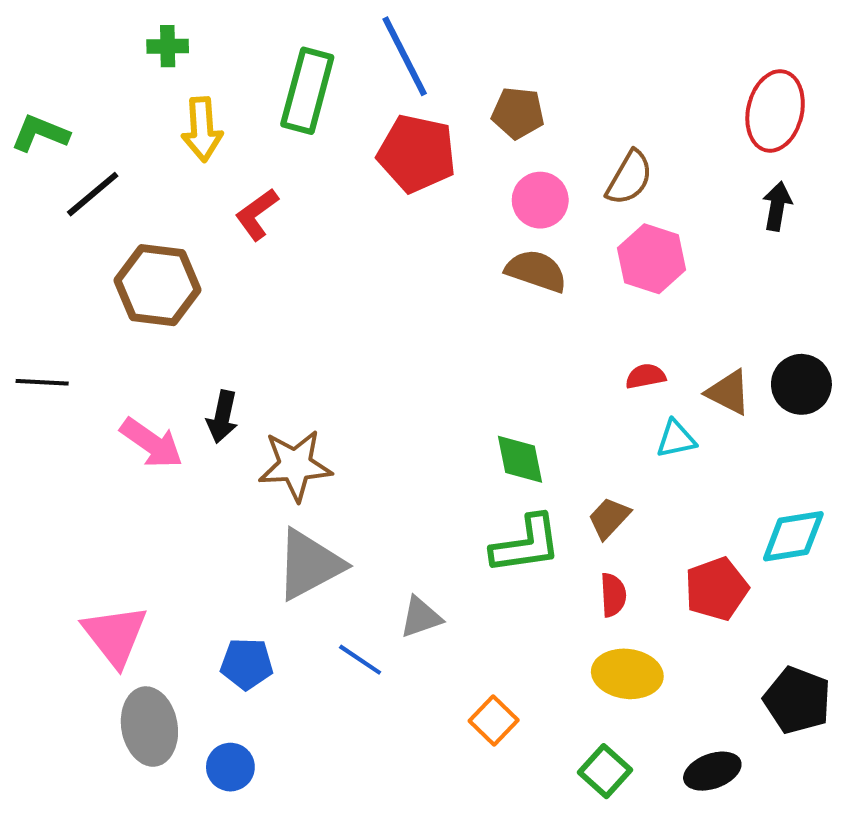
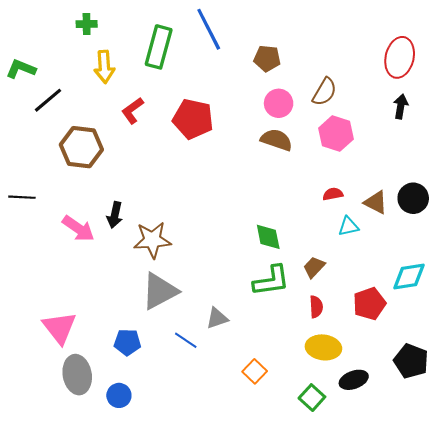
red pentagon: (417, 154) -> (193, 119), moved
black ellipse: (712, 771) -> (354, 380), moved

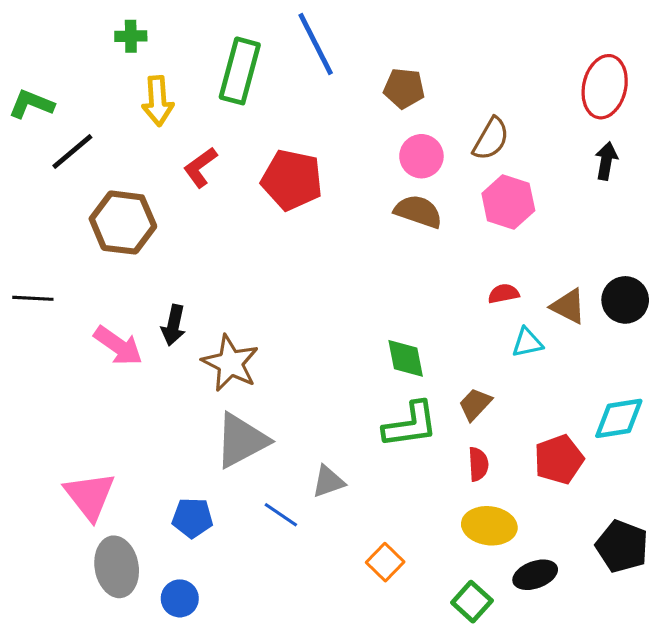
brown star: (152, 240) -> (230, 363), turned 30

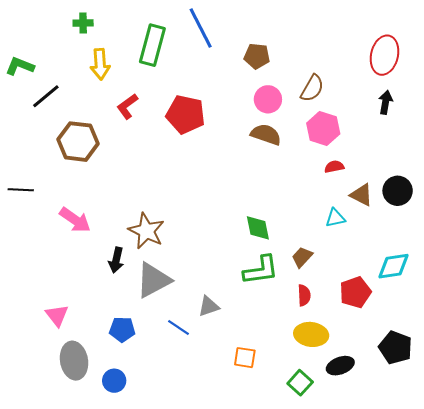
red semicircle: (504, 294) -> (334, 167), moved
black arrow: (173, 325) -> (116, 260), moved
pink triangle: (90, 496) -> (57, 315), size x0.7
orange square: (385, 562) -> (245, 358), turned -35

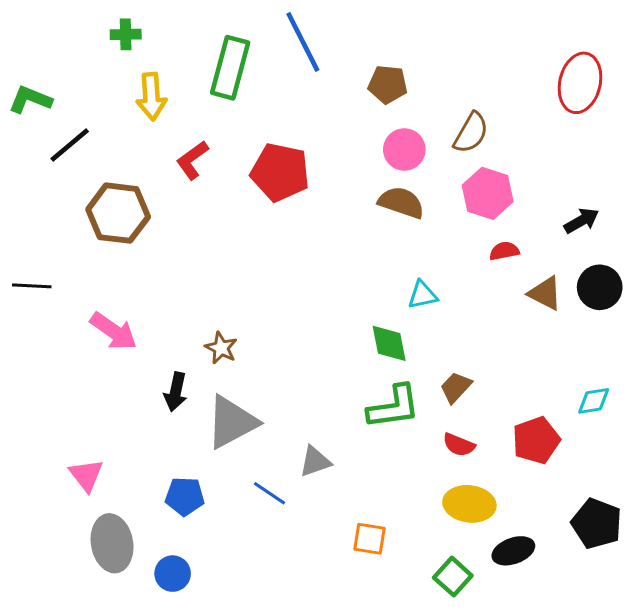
black arrow: (385, 102) -> (582, 221), moved, turned 50
cyan triangle: (335, 218) -> (422, 295), moved
brown star: (146, 231) -> (221, 348), size x0.6
cyan diamond: (394, 266) -> (594, 401), size x0.7
red semicircle: (304, 295) -> (459, 445), turned 115

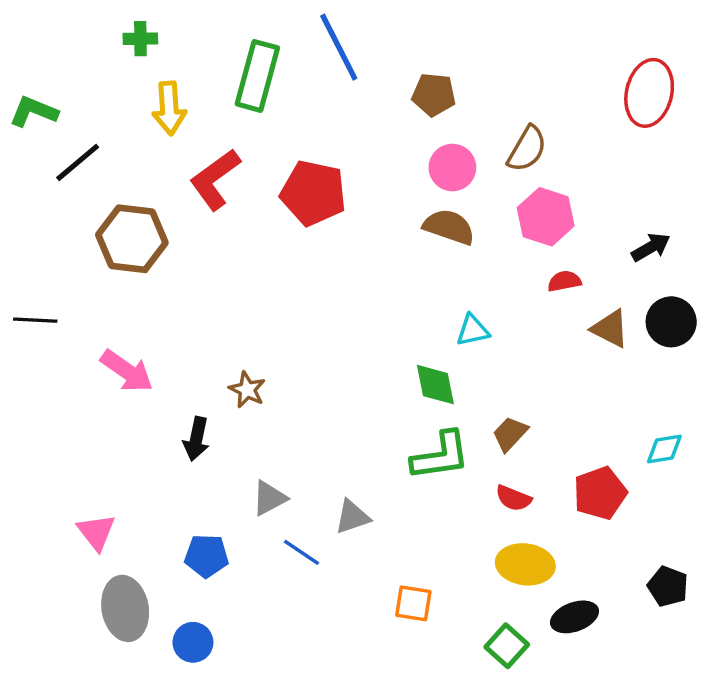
red L-shape: (192, 160) -> (215, 179), size x1.4
gray triangle: (232, 422) -> (269, 498), moved, size x0.6
black pentagon: (597, 524) -> (668, 586), size x0.7

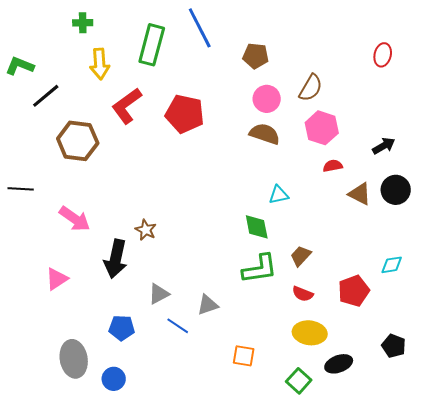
red ellipse: (649, 93) -> (383, 55), size x0.6
black arrow: (196, 439) -> (116, 259), size x1.5
pink triangle: (96, 532) -> (57, 279), moved, turned 35

